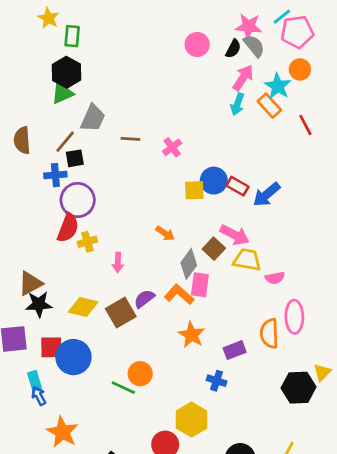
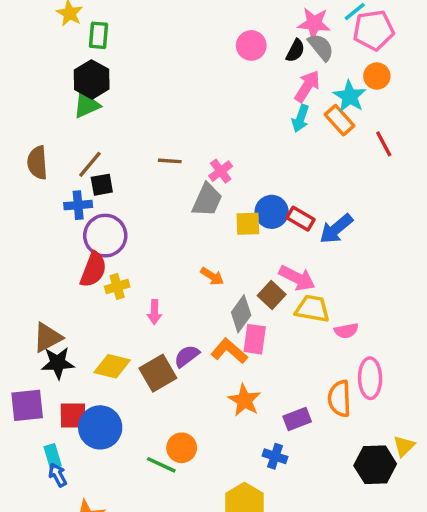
gray trapezoid: (93, 118) -> (207, 200), moved

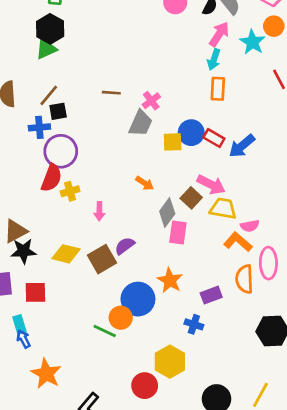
orange rectangle: (340, 120) -> (218, 89), moved, turned 45
orange L-shape: (229, 351) -> (238, 242), moved
blue circle: (100, 427) -> (138, 299), moved

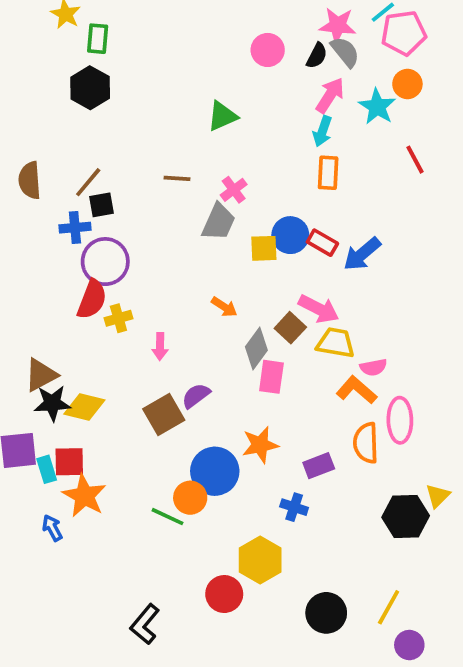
green triangle: (46, 49) -> (222, 116), moved
yellow diamond: (66, 254) -> (84, 407), moved
orange star: (170, 280) -> (260, 445), turned 30
cyan rectangle: (19, 324) -> (47, 469), moved
orange star: (46, 374) -> (84, 496), moved

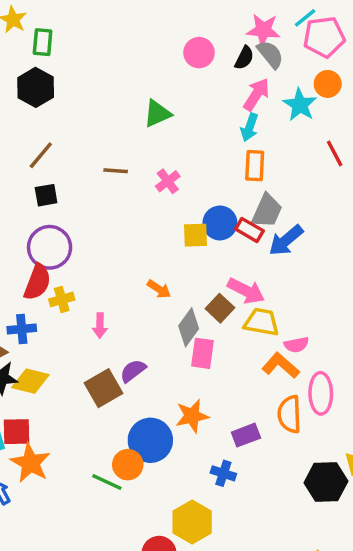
brown line: (88, 182) -> (41, 155), moved
gray trapezoid: (219, 222) -> (267, 211), moved
blue cross: (75, 228) -> (22, 329), moved

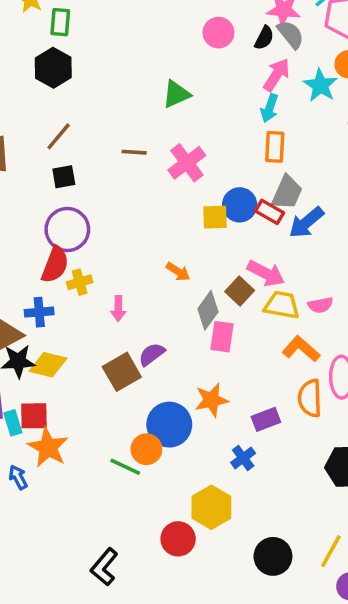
pink cross: (168, 181) -> (187, 163), size x1.5
pink semicircle: (296, 345) -> (320, 305), moved
blue cross: (223, 473) -> (243, 458), turned 35

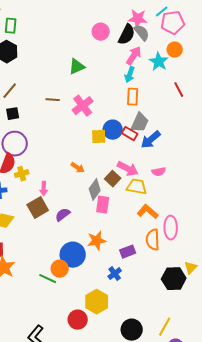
black semicircle: (264, 38) -> (127, 35), size x1.5
pink semicircle: (320, 305) -> (159, 172), moved
brown square: (122, 372) -> (38, 208), moved

